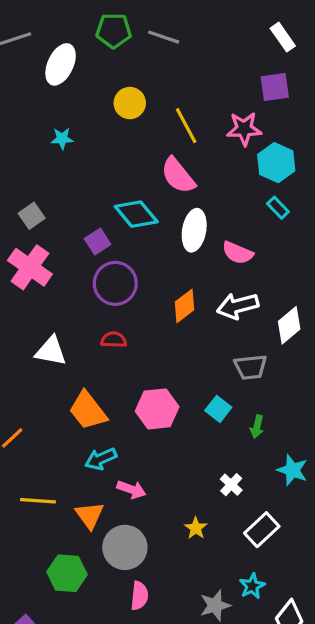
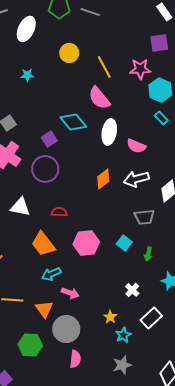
purple circle: (115, 283) -> (45, 169), moved
red semicircle: (114, 340) -> (59, 212), moved
cyan star: (252, 586) -> (123, 335), moved

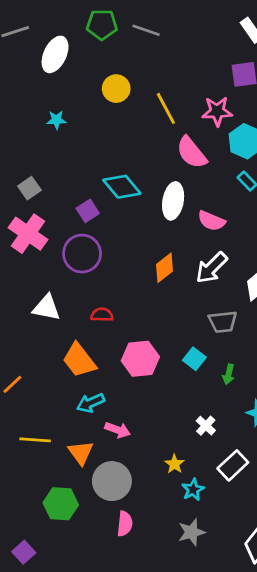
pink semicircle: (99, 98) -> (192, 153), moved
white arrow: (136, 179) -> (211, 268), turned -30

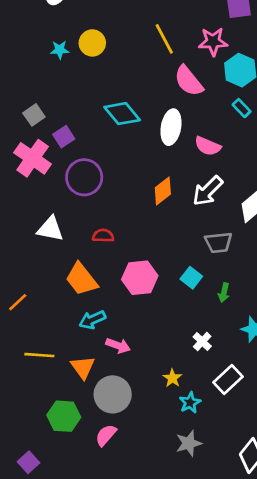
yellow circle: (116, 89) -> (92, 43), moved
purple square: (88, 211) -> (64, 137), moved
pink semicircle: (125, 524) -> (106, 435), moved, turned -145

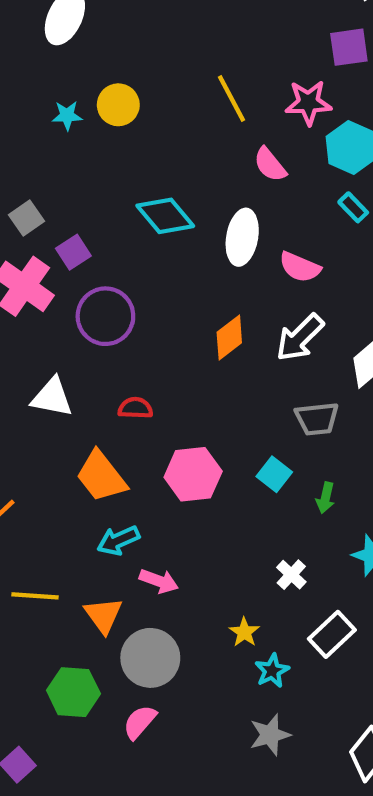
pink semicircle: (189, 81) -> (270, 165), size x0.7

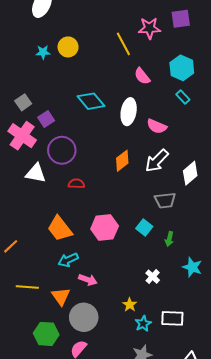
pink star: (308, 103) -> (149, 28), moved
white triangle: (52, 397) -> (36, 173), moved
red semicircle: (135, 408) -> (76, 184), moved
white rectangle: (332, 634) -> (172, 318), moved, turned 45

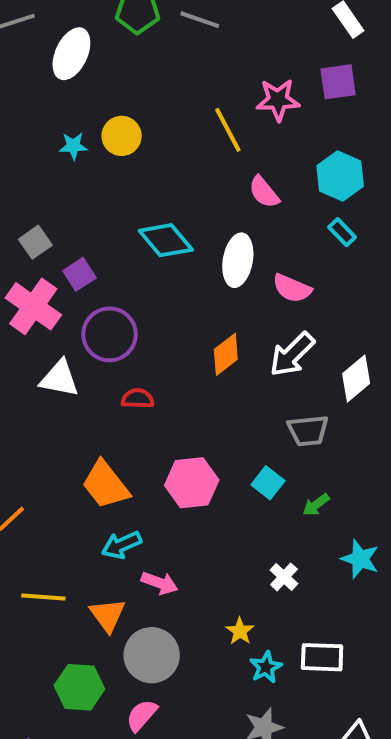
green arrow: (169, 239) -> (316, 505), turned 40

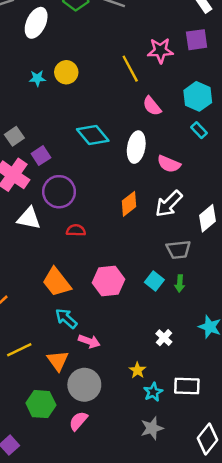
green arrow: (316, 505) -> (180, 283), moved, turned -49
cyan arrow: (122, 545) -> (66, 318), turned 65
yellow line: (43, 597) -> (19, 350), turned -30

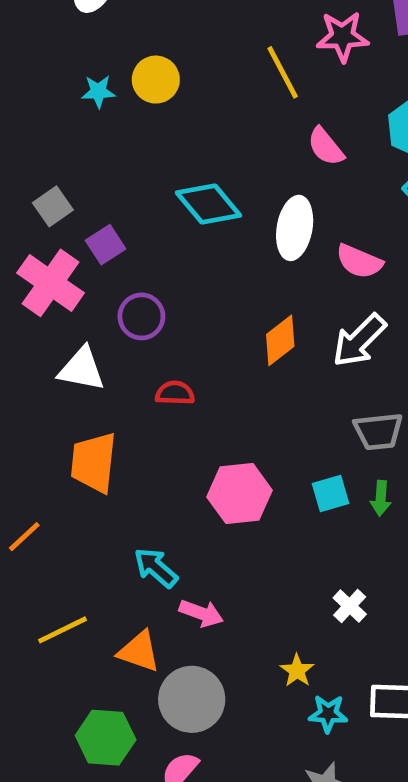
purple circle: (59, 192) -> (141, 316), size x0.7
cyan square: (154, 281) -> (330, 494), turned 36
orange trapezoid: (57, 282) -> (94, 462), moved, turned 44
orange triangle: (58, 361) -> (139, 651), turned -35
cyan star: (153, 392) -> (328, 714), turned 30

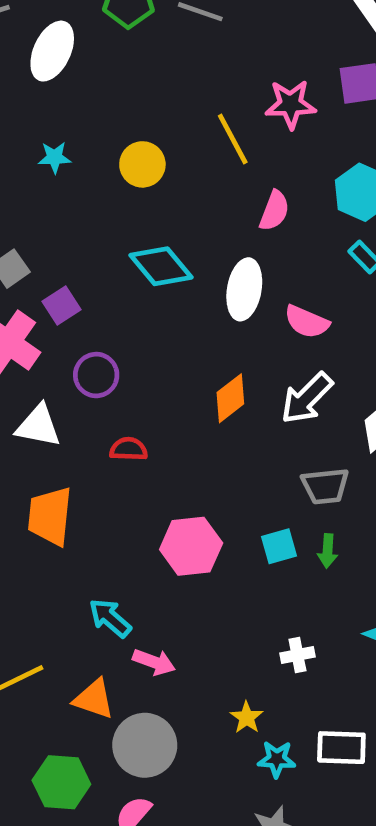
yellow circle: (156, 80) -> (142, 164), moved
pink semicircle: (326, 147) -> (274, 211), turned -120
white cross: (350, 606) -> (297, 655), turned 36

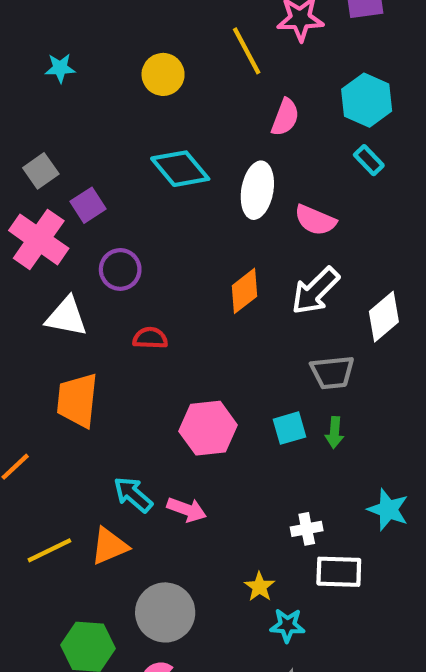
cyan star: (54, 157) -> (60, 68), moved
pink arrow: (154, 662) -> (187, 510), moved
orange triangle: (94, 699) -> (109, 546), moved, turned -42
white rectangle: (341, 748) -> (339, 572), moved

